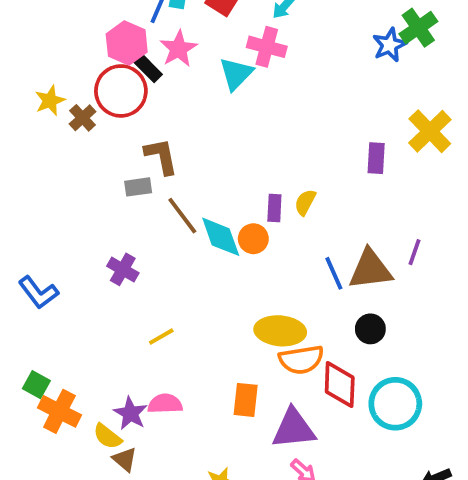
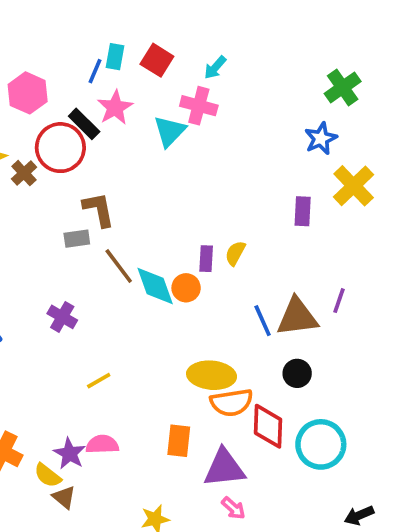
pink hexagon: (127, 43) -> (28, 93), moved
blue star: (390, 45) -> (321, 138), moved

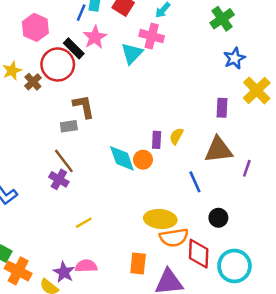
green cross: (343, 87) -> (222, 19), moved
brown line: (119, 266) -> (64, 161), moved
brown triangle: (297, 317) -> (218, 150), moved

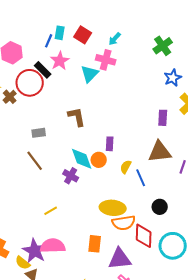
brown L-shape: (84, 107) -> (77, 117), moved
yellow semicircle: (176, 136) -> (126, 167), moved
purple cross: (59, 179) -> (71, 176), moved
pink semicircle: (86, 266) -> (53, 246), size x1.4
purple star: (64, 272) -> (35, 251), size x1.4

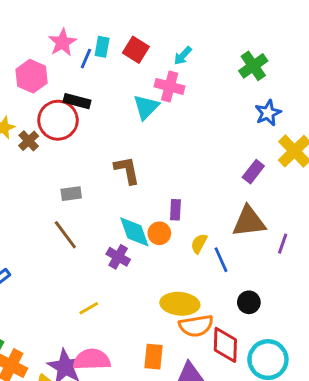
pink star: (60, 61) -> (62, 42), moved
black rectangle: (43, 70) -> (77, 101), turned -30
purple rectangle: (163, 118) -> (253, 172), turned 35

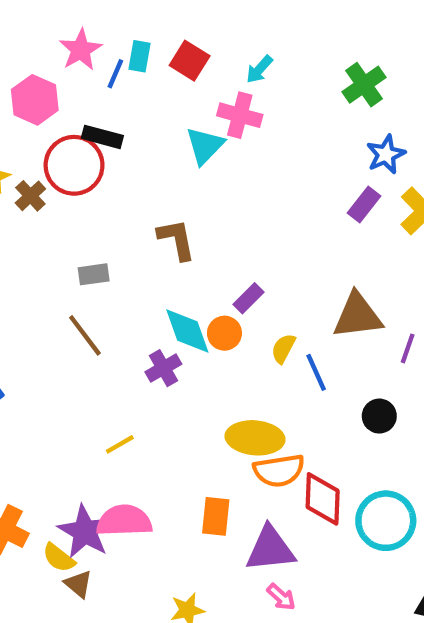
purple rectangle: (253, 172) -> (364, 205), moved
purple rectangle: (175, 210) -> (248, 298), turned 42
purple cross: (118, 257) -> (163, 368), turned 30
black circle: (249, 302) -> (379, 416), moved

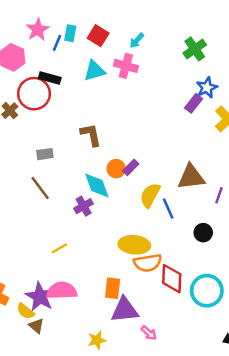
cyan triangle: (205, 146) -> (94, 71), moved, turned 30
purple rectangle: (364, 205) -> (194, 103), moved
orange circle: (224, 333) -> (116, 169), moved
yellow semicircle: (283, 348) -> (150, 195), size x1.5
purple triangle: (270, 549) -> (125, 310), moved

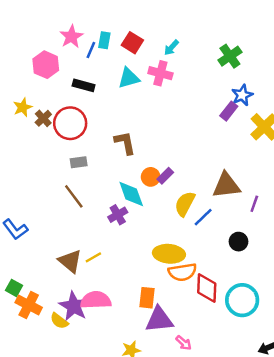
red circle: (34, 94) -> (70, 123), moved
blue line: (168, 208) -> (203, 217), turned 70
brown triangle: (36, 326) -> (70, 261), moved, size x1.5

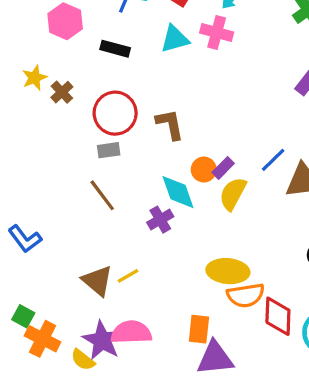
red circle: (70, 123) -> (115, 113), moved
yellow semicircle: (185, 204) -> (233, 194), moved
blue line: (203, 217) -> (273, 160), moved

